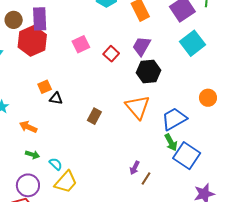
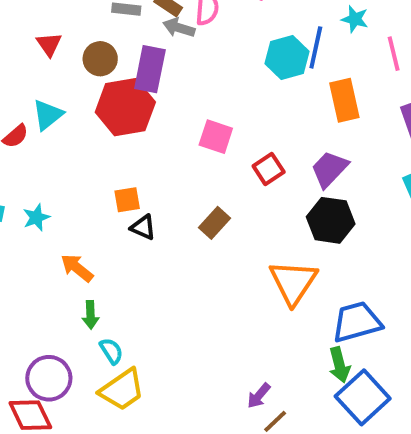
pink square: (81, 44) -> (216, 137), turned 30
brown rectangle: (94, 116) -> (214, 223), moved
green arrow: (32, 155) -> (90, 315), moved, turned 56

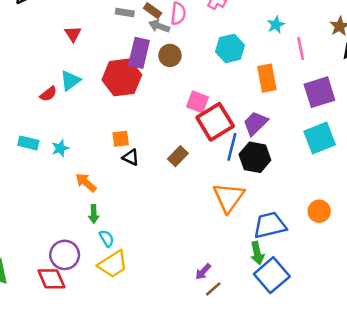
cyan star: (355, 19) -> (276, 25), turned 30
blue line: (316, 47) -> (232, 147), moved
brown circle: (100, 59) -> (170, 55), moved
pink square: (216, 137) -> (197, 102), moved
red square: (269, 169) -> (215, 122), size x1.8

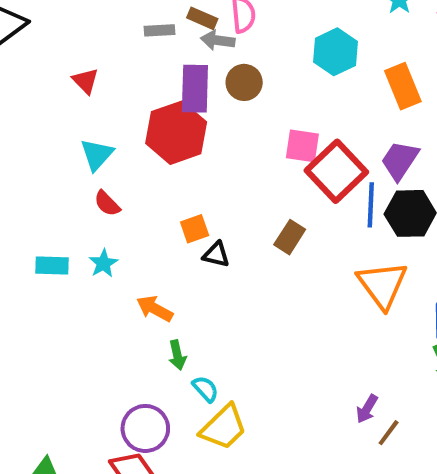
red semicircle: (48, 94) -> (107, 204), moved, turned 96

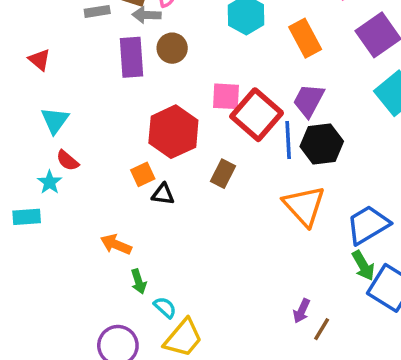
red hexagon: (176, 133) -> (173, 132), moved
cyan star: (103, 263) -> (50, 182), moved

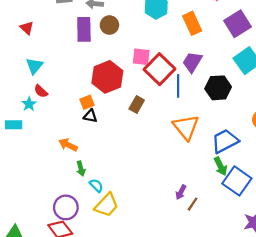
black hexagon: (322, 144) -> (218, 88), moved
black triangle: (163, 194) -> (90, 116), moved

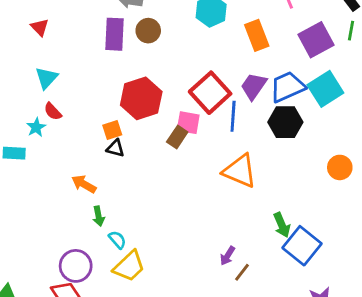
pink square: (141, 57) -> (188, 123), moved
orange triangle: (186, 127) -> (240, 171), turned -32
blue trapezoid: (225, 141) -> (287, 87), moved

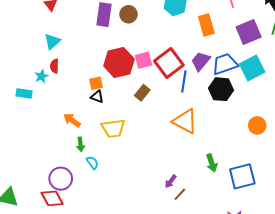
red semicircle: (53, 111) -> (54, 66), turned 40
pink square: (188, 123) -> (144, 60), moved, turned -30
blue square: (302, 246) -> (242, 176), moved, turned 32
yellow trapezoid: (129, 266) -> (113, 128), moved, turned 30

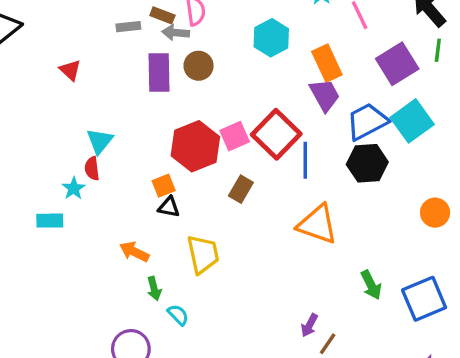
cyan triangle: (52, 41) -> (100, 141), moved
purple trapezoid: (201, 61) -> (325, 95), moved, turned 120
yellow trapezoid: (113, 128) -> (203, 254), turned -85

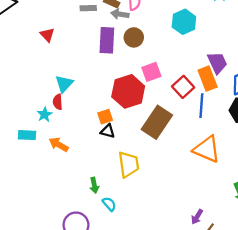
orange rectangle: (327, 63) -> (208, 79), moved
red square: (276, 134) -> (183, 87), size x0.7
pink square: (235, 136) -> (151, 72), moved
brown rectangle: (241, 189) -> (157, 122), size x1.8
orange arrow: (134, 252) -> (59, 144), moved

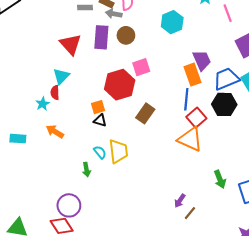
red triangle: (47, 35) -> (71, 44), moved, size x1.6
red square: (183, 87) -> (196, 118), moved
brown rectangle: (157, 122) -> (145, 113), size x0.7
cyan rectangle: (27, 135) -> (18, 139), moved
cyan semicircle: (109, 204) -> (100, 152), moved

